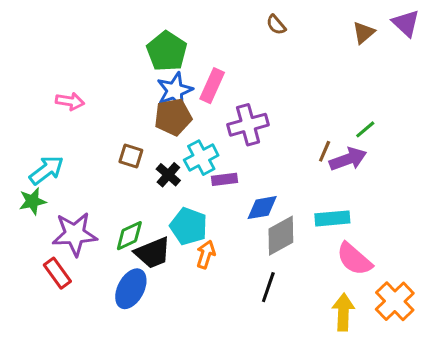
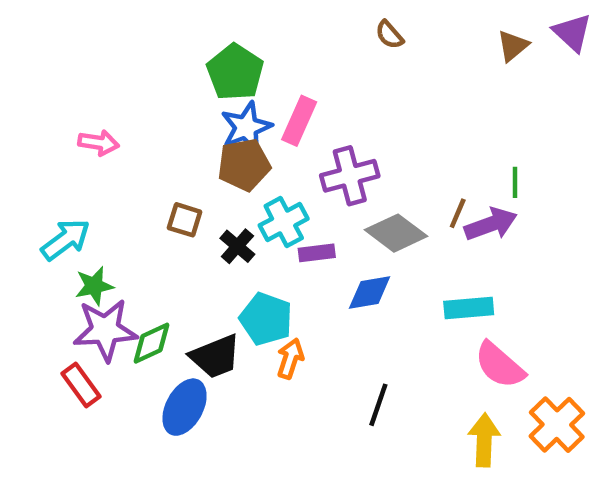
green line: (365, 129) -> (515, 182), turned -50
green star: (32, 201) -> (94, 286), moved
green diamond: (129, 236) -> (151, 343), moved
gray diamond: (281, 236) -> (396, 233), moved, turned 66

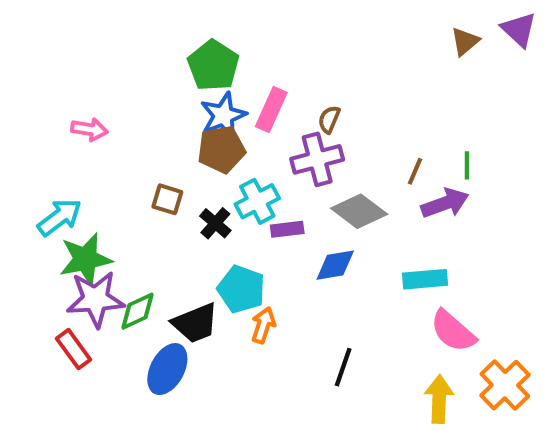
brown semicircle: (389, 35) -> (329, 119), moved, turned 64
brown line: (458, 213) -> (415, 171), moved
green star: (94, 286) -> (85, 259), size x1.5

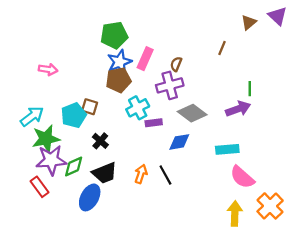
green pentagon: (213, 65) -> (114, 35), turned 30
brown line: (415, 171) -> (222, 48), moved
black cross: (215, 223) -> (100, 141), moved
cyan pentagon: (241, 289) -> (74, 115), moved, turned 30
black line: (343, 367) -> (165, 175), moved, turned -48

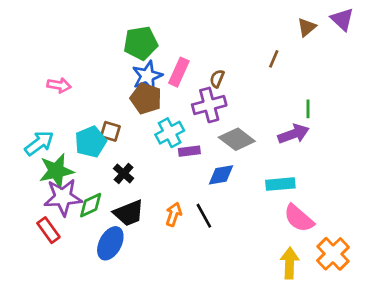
brown pentagon: (118, 80) -> (146, 98), turned 30

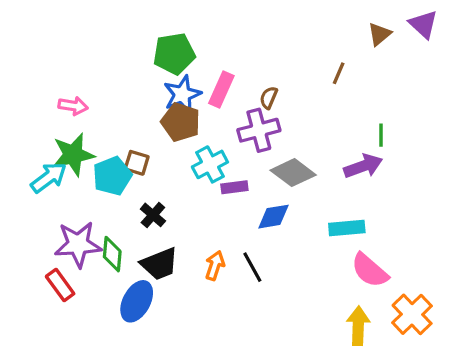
green star: (56, 171) -> (73, 155), moved
green diamond: (91, 205) -> (112, 254), turned -60

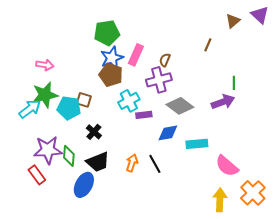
cyan pentagon: (112, 176) -> (69, 108), turned 30
cyan rectangle: (347, 228) -> (197, 144), moved

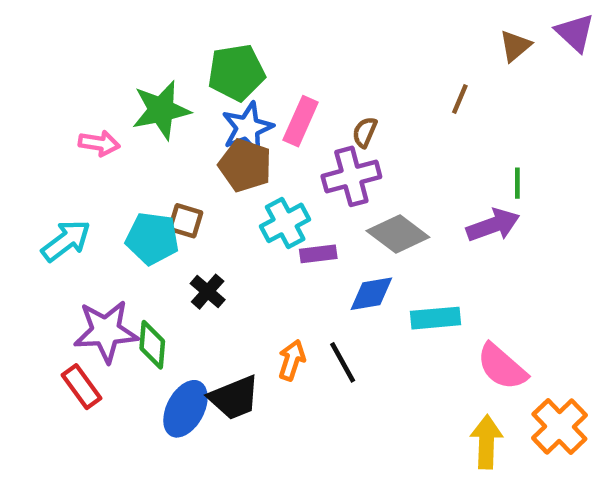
green star: (45, 95) -> (161, 110), moved
black trapezoid: (98, 162) -> (234, 398), moved

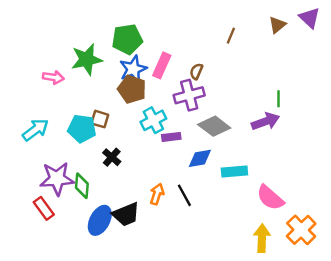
brown line: (460, 99) -> (231, 36), moved

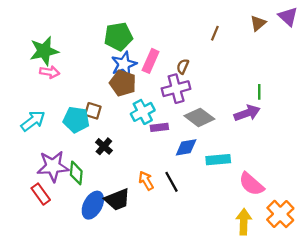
green star: (87, 59) -> (44, 51), moved
orange arrow: (157, 194) -> (146, 181), turned -48

